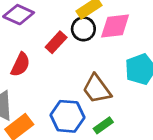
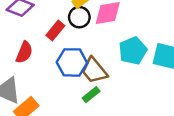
blue hexagon: (67, 116) -> (72, 62), moved
green rectangle: (103, 125) -> (91, 95), moved

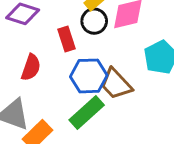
red rectangle: (55, 31) -> (66, 39), turned -54
green rectangle: (91, 95) -> (87, 113), moved, size x1.6

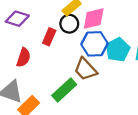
red rectangle: (66, 39) -> (49, 37), turned 42
blue hexagon: (89, 76) -> (95, 44), moved

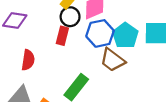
red rectangle: (49, 37) -> (62, 36), moved
brown trapezoid: (85, 69) -> (113, 60), moved

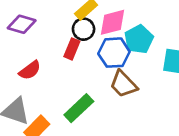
cyan pentagon: (125, 35) -> (139, 39), moved
red semicircle: (28, 60) -> (30, 70), turned 36

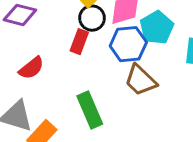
green rectangle: (79, 108) -> (90, 110), turned -68

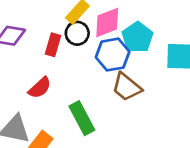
red rectangle: (79, 42) -> (53, 45), moved
red semicircle: (31, 68) -> (40, 88), moved

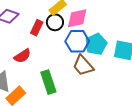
cyan pentagon: (138, 37) -> (96, 44), moved

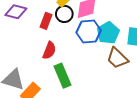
red semicircle: (22, 56) -> (49, 50), moved, turned -30
brown trapezoid: (83, 66) -> (117, 58), moved

